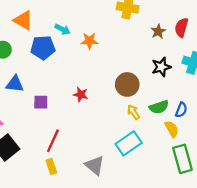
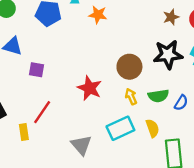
black star: (161, 67) -> (168, 55), size x1.4
red star: (81, 95) -> (90, 88), moved, size x1.5
yellow semicircle: (172, 129) -> (152, 128), moved
yellow rectangle: (51, 166) -> (24, 132), moved

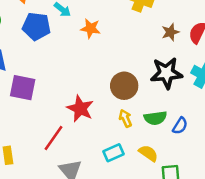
purple square: (36, 70) -> (23, 88), size x1.5
red line: (42, 112) -> (54, 138), moved
cyan rectangle: (120, 128) -> (113, 153), size x0.7
yellow semicircle: (152, 128) -> (148, 153), turned -36

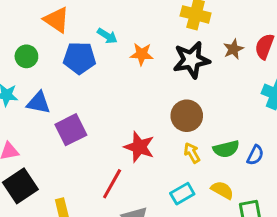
black star: (166, 73) -> (191, 60), moved
purple square: (23, 88) -> (71, 130), turned -32

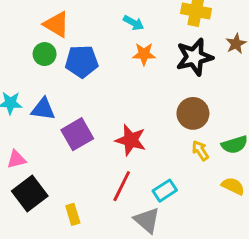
cyan arrow: (107, 36) -> (134, 23), moved
green circle: (26, 56) -> (45, 54), moved
red star: (139, 147) -> (131, 140), moved
cyan rectangle: (182, 194) -> (165, 191), moved

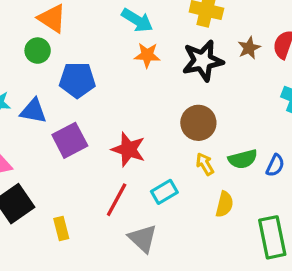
cyan arrow: (134, 23) -> (137, 20), size x1.4
blue pentagon: (82, 61) -> (77, 80), moved
yellow semicircle: (233, 186) -> (224, 204), moved, turned 75
cyan rectangle: (165, 191) -> (164, 192), moved

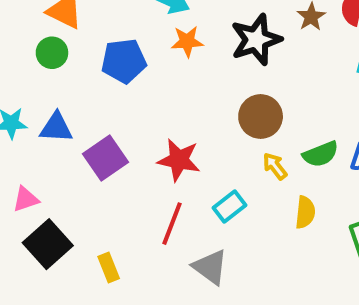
blue pentagon: (77, 80) -> (124, 61), moved

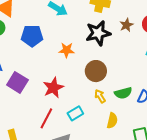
orange star: (187, 41) -> (67, 50), moved
purple square: (106, 158) -> (17, 82), turned -30
red star: (179, 160) -> (53, 88), turned 30

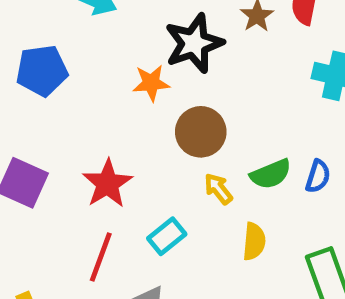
orange star: (67, 50) -> (151, 83), moved

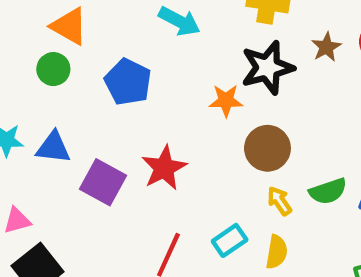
blue pentagon: (42, 71) -> (128, 82), turned 30
red star: (107, 184) -> (164, 168), moved
yellow semicircle: (254, 241) -> (277, 252), moved

